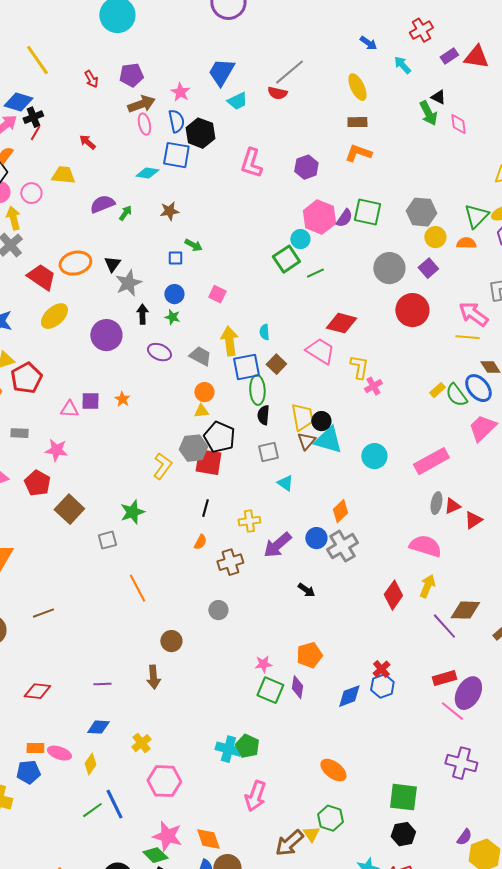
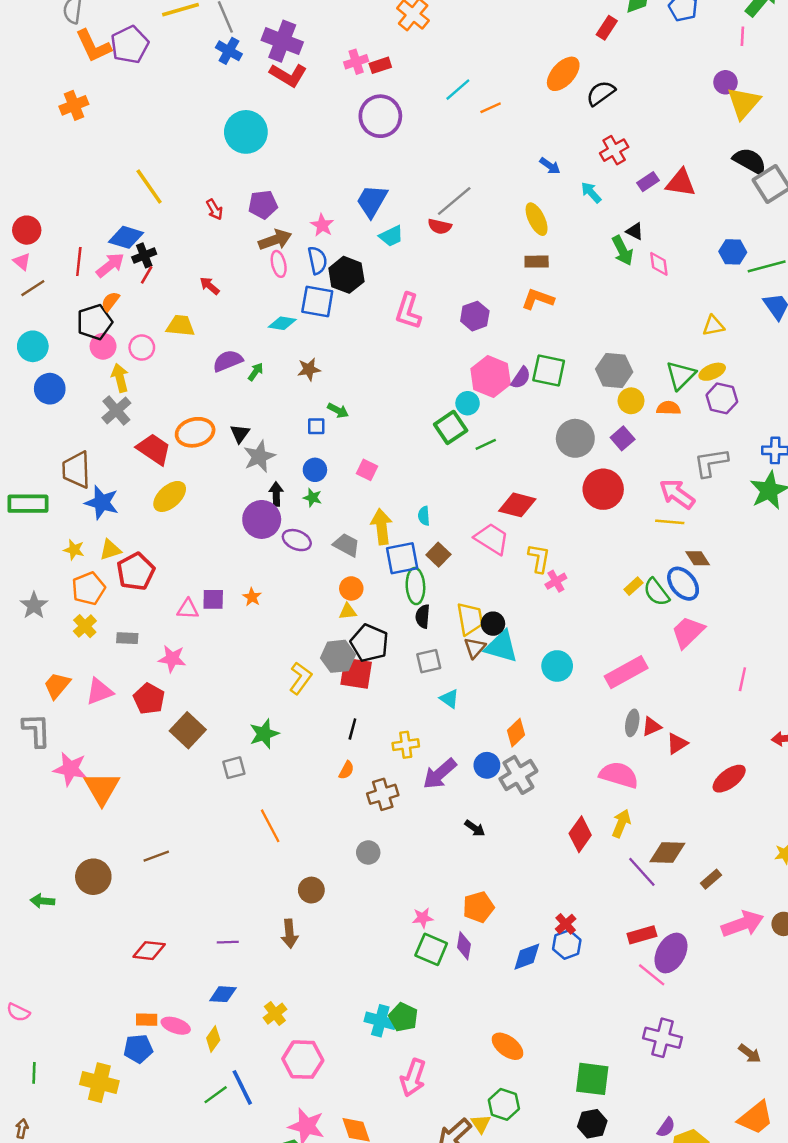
purple circle: (106, 335) -> (262, 519), moved

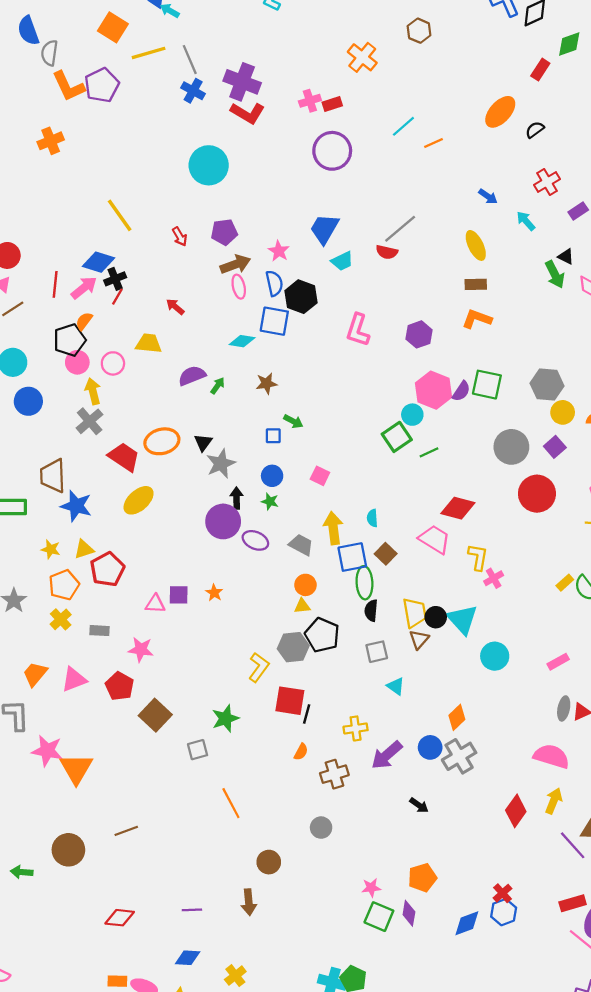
black semicircle: (601, 93) -> (535, 130), size x0.7
cyan triangle: (501, 647) -> (462, 619), moved, turned 32
pink rectangle: (626, 672) -> (558, 662), size x0.6
red square: (356, 673) -> (290, 701), moved

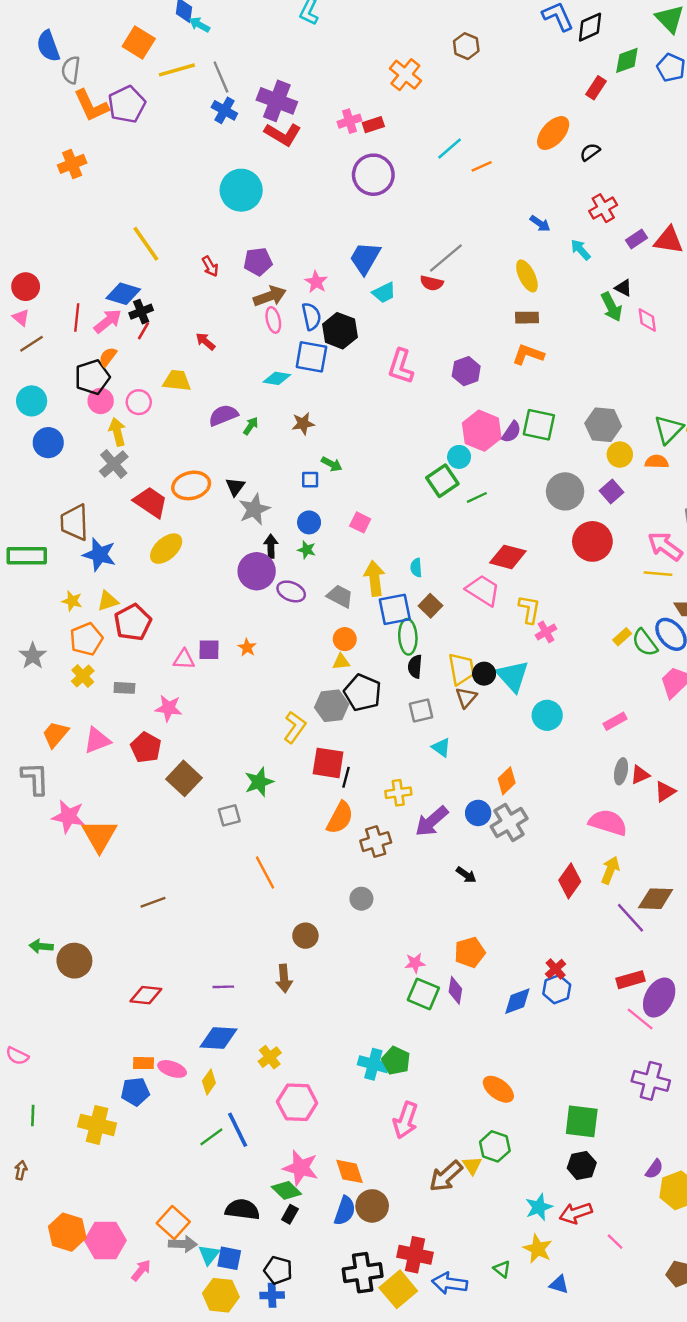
orange semicircle: (301, 752) -> (340, 818), size x1.8
brown circle: (68, 850) -> (74, 961), moved
blue diamond: (188, 958) -> (219, 1038), size x1.4

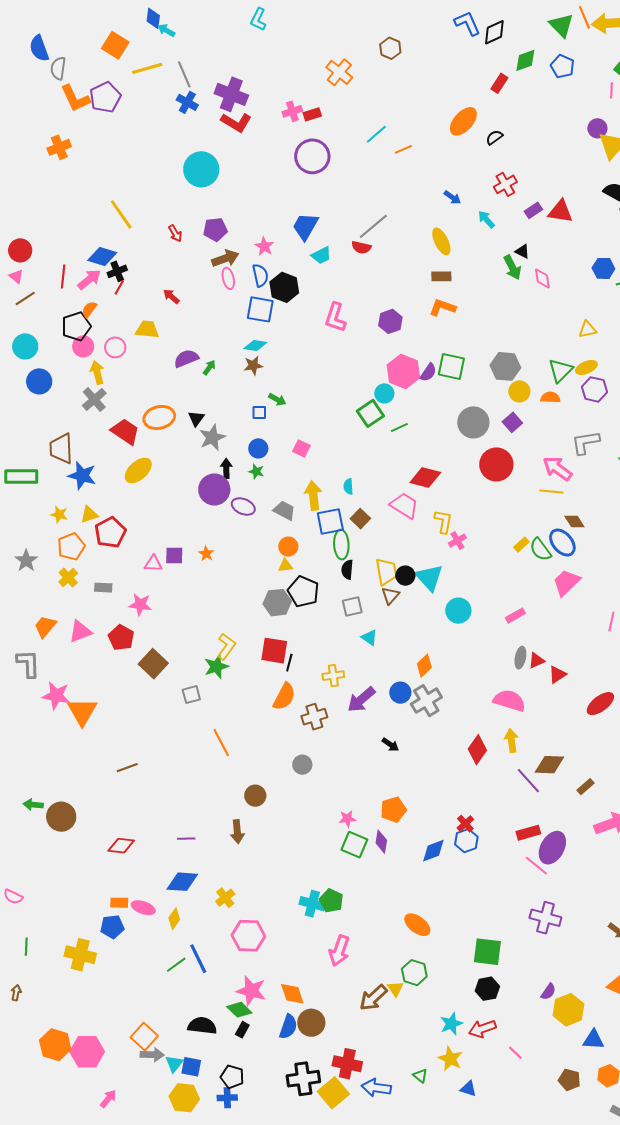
cyan diamond: (277, 378) -> (255, 345), moved
yellow L-shape: (295, 727) -> (226, 647), moved
yellow arrow: (610, 870) -> (511, 741), turned -30
pink arrow: (141, 1270) -> (108, 1099), moved

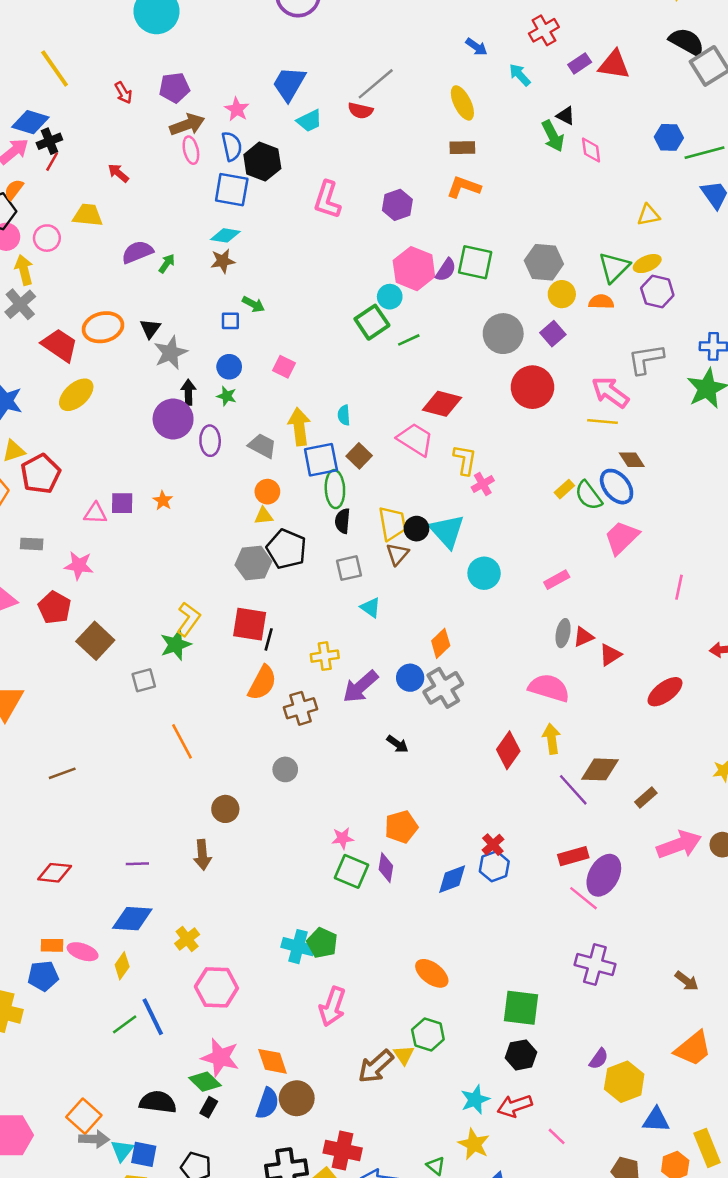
purple ellipse: (243, 507) -> (210, 441), turned 65

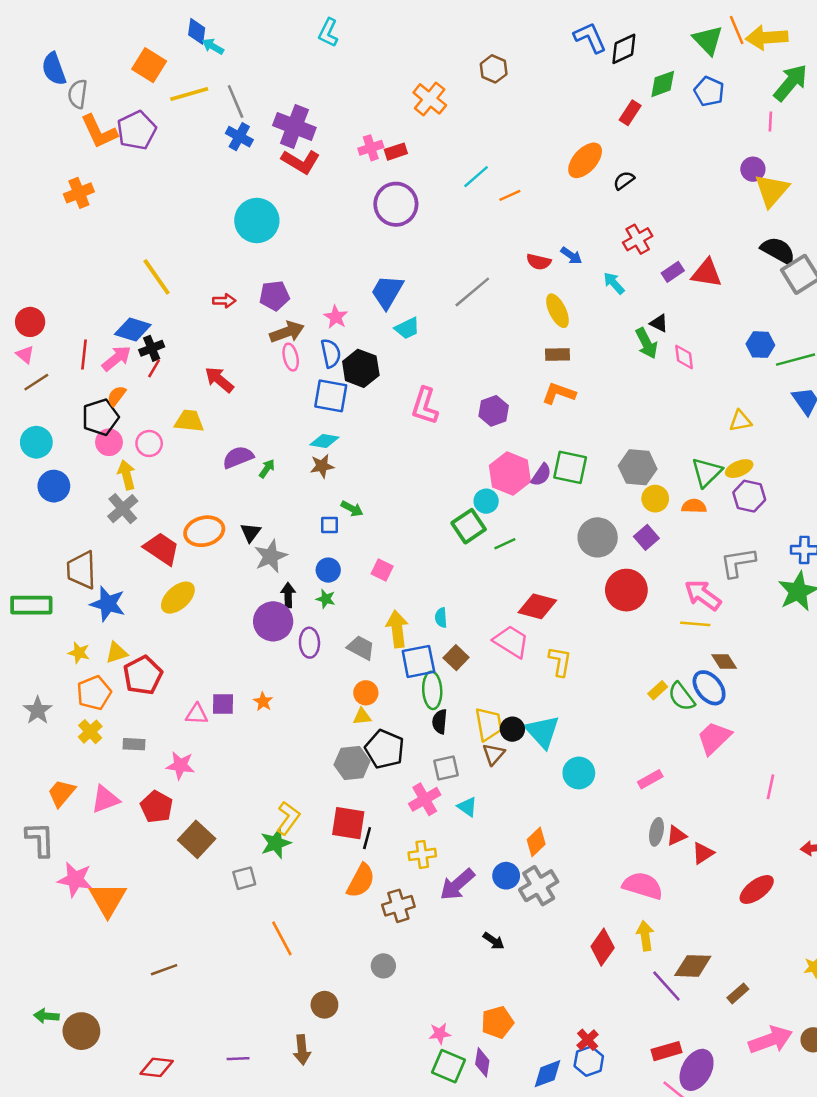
red arrow: (123, 93) -> (224, 301), turned -60
red semicircle: (360, 111) -> (539, 262), moved
red arrow: (118, 173) -> (219, 380), size x1.4
pink cross: (483, 484) -> (425, 799), moved, size x1.4

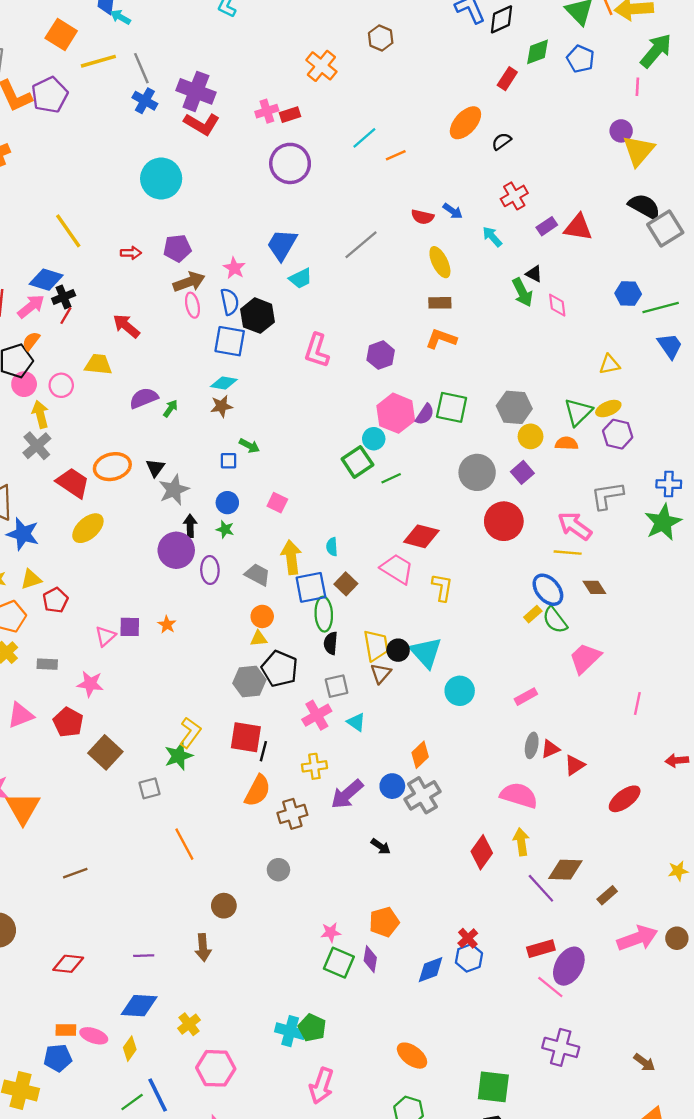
red pentagon: (143, 675) -> (55, 600), size x0.7
blue ellipse: (709, 688) -> (548, 590), moved
pink triangle: (197, 714) -> (105, 636), turned -45

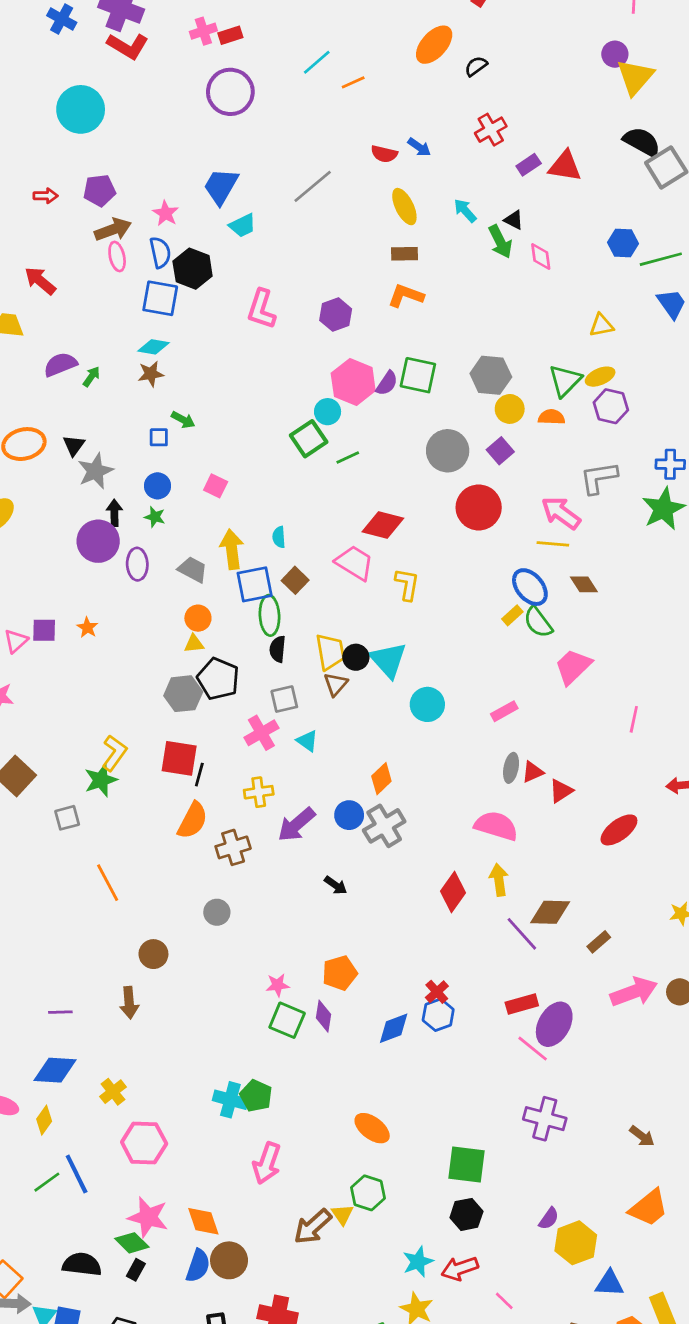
cyan arrow: (492, 237) -> (465, 211), moved

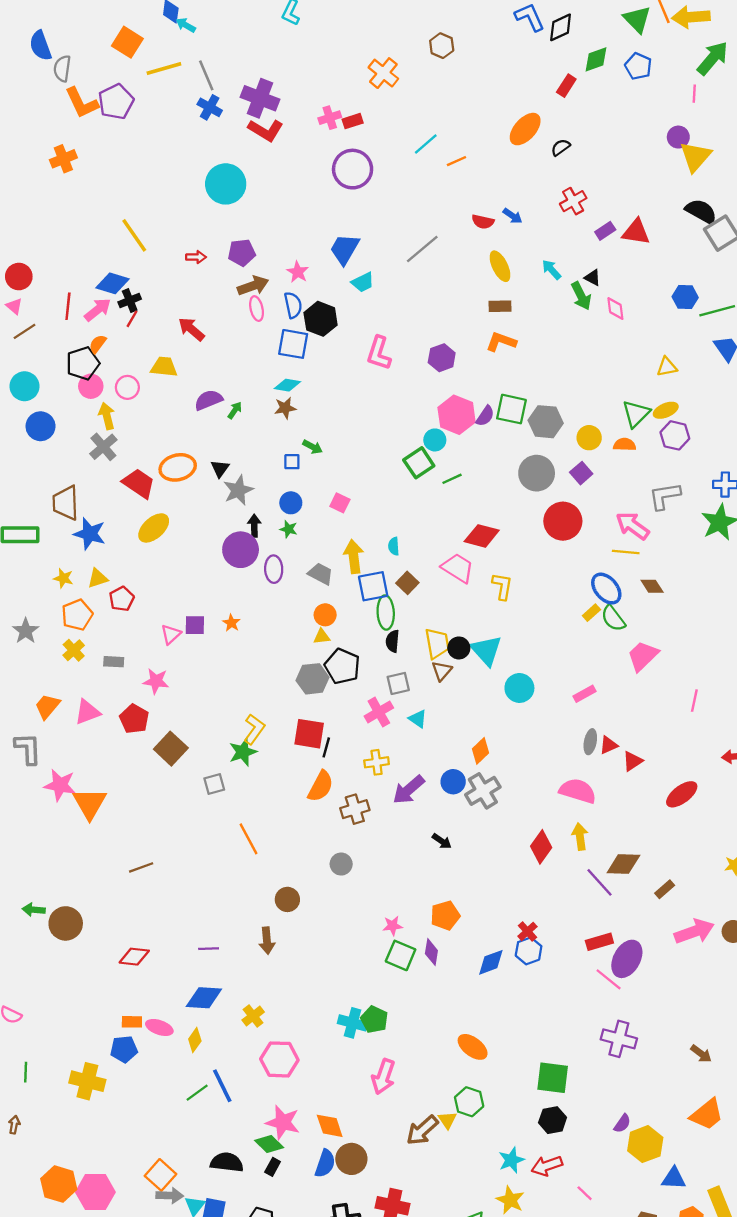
gray hexagon: (491, 375) -> (546, 422), moved

